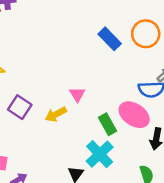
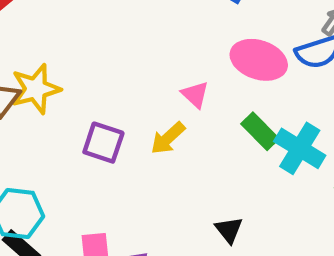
pink ellipse: (134, 115) -> (259, 60), moved
cyan cross: (100, 154) -> (300, 148), moved

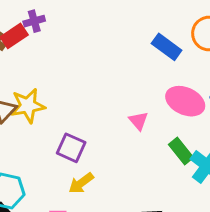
yellow arrow: (168, 138) -> (81, 183), moved

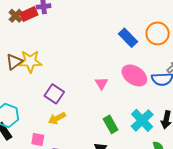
green rectangle: (181, 151) -> (111, 124), moved

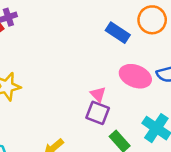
purple square: (54, 94) -> (98, 113), moved

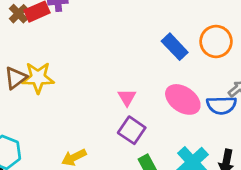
pink triangle: (98, 94) -> (127, 97), moved

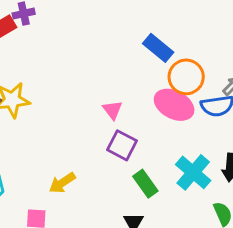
orange circle: (216, 41) -> (186, 77), moved

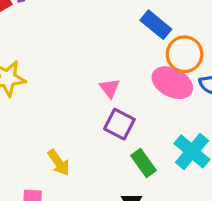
yellow arrow: (62, 183) -> (59, 163), turned -92

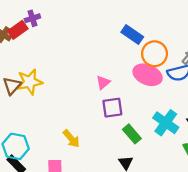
pink triangle: (110, 88) -> (103, 83), turned 32
purple square: (119, 124) -> (112, 108), turned -30

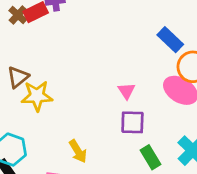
yellow star: (30, 82) -> (37, 96), moved
pink triangle: (103, 83) -> (126, 91), turned -32

